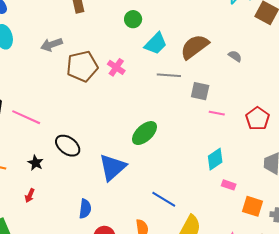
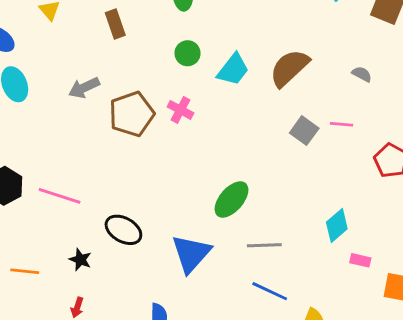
green circle: (133, 19) -> (188, 53), moved
gray semicircle: (235, 56) -> (362, 74), moved
gray line: (169, 75) -> (264, 245), moved
gray square: (200, 91) -> (304, 131), turned 30
pink line: (217, 113) -> (341, 124), moved

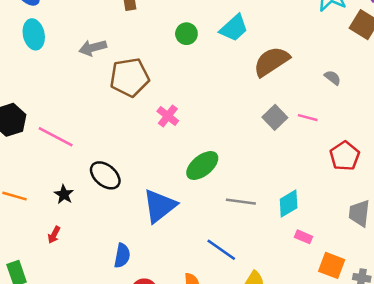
cyan trapezoid: (233, 70) -> (234, 28), moved
pink cross: (180, 110) -> (168, 116), moved
gray line: (264, 245) -> (241, 202), moved

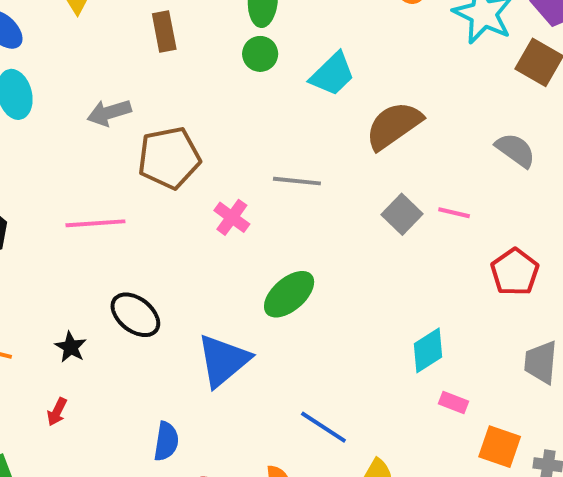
green circle: (186, 34) -> (260, 54), moved
gray semicircle: (333, 78) -> (515, 150), moved, size x1.5
pink line: (56, 137) -> (95, 223), moved, turned -30
gray line: (241, 202) -> (297, 181), moved

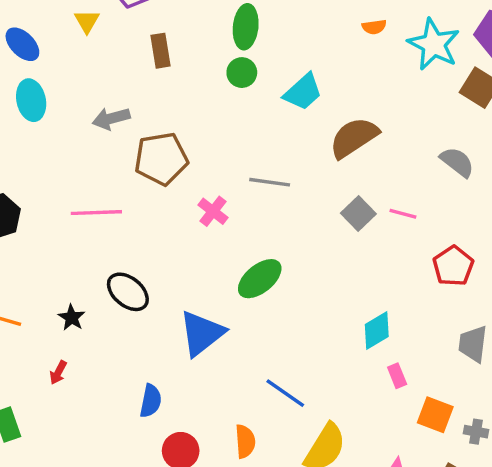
pink rectangle: (453, 403) -> (397, 376), turned 45

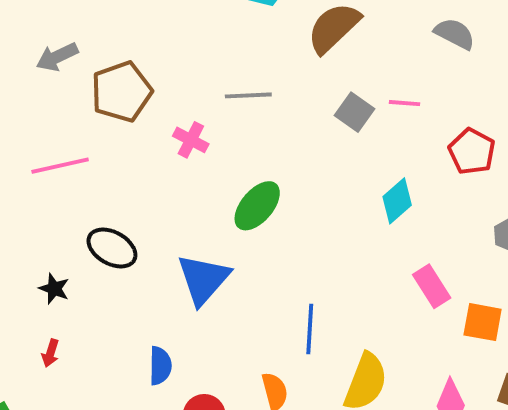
cyan diamond: (377, 331) -> (397, 201), moved
pink rectangle: (397, 376) -> (432, 286), size x1.5
blue line: (285, 393) -> (310, 329), turned 69

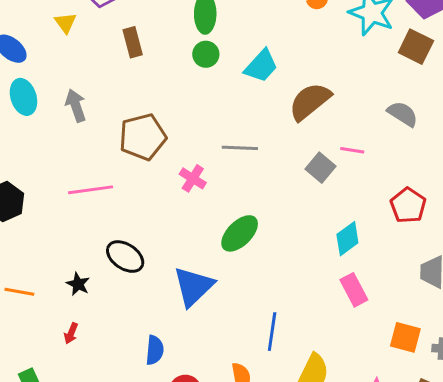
gray arrow: (57, 57) -> (76, 106), moved, turned 92
pink line: (405, 103) -> (352, 150), moved
pink rectangle: (432, 286) -> (354, 290), moved

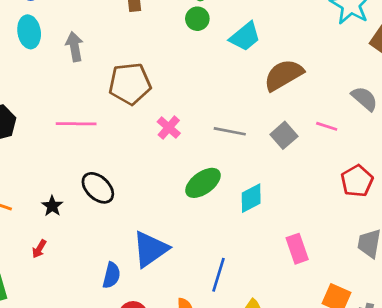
gray line: (240, 148) -> (230, 131), moved
pink line: (352, 150) -> (327, 126), moved
cyan diamond: (347, 239) -> (251, 198), moved
blue triangle: (193, 286) -> (150, 249), moved

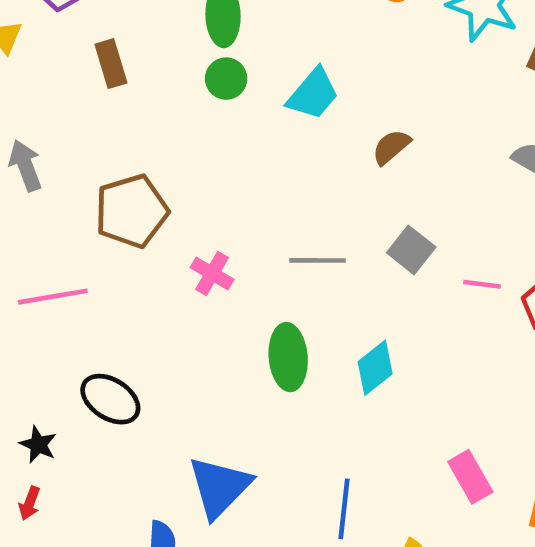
brown semicircle: (284, 75) -> (391, 147), size x0.6
pink line: (327, 126) -> (482, 284), moved
green ellipse: (203, 183) -> (288, 357), turned -48
red arrow: (39, 249) -> (30, 503), moved
pink rectangle: (297, 249) -> (470, 477), moved

